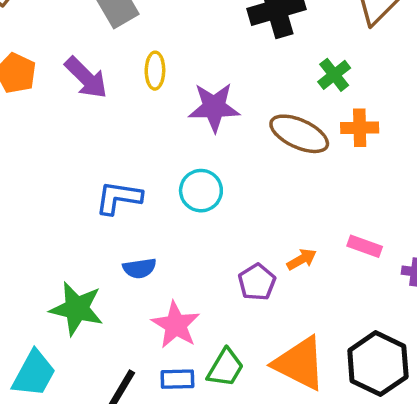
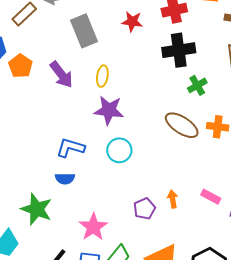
green cross: (334, 75) -> (197, 85), moved
purple star: (214, 107) -> (109, 110), moved
orange arrow: (302, 259) -> (173, 199), turned -78
blue semicircle: (139, 268) -> (65, 179), moved

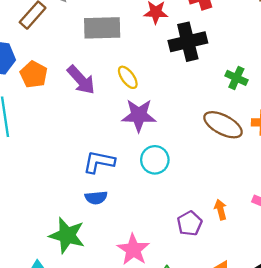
gray rectangle: (84, 31) -> (102, 28), turned -64
black cross: (179, 50) -> (188, 42), moved
yellow ellipse: (102, 76) -> (128, 77), turned -40
green cross: (197, 85) -> (236, 78), turned -30

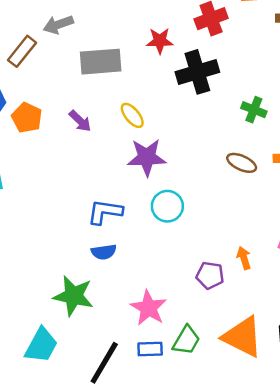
purple arrow: (81, 80) -> (80, 121), size x0.7
brown ellipse: (223, 125) -> (242, 163), size x0.7
purple pentagon: (190, 223) -> (210, 275), turned -30

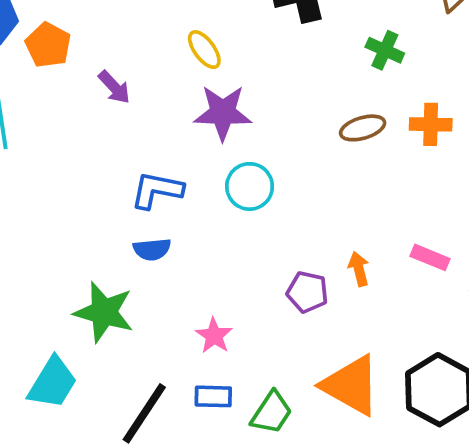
purple arrow: (80, 121) -> (114, 87), moved
brown ellipse: (242, 163) -> (363, 128), turned -44
pink star: (149, 308) -> (214, 336), size x0.7
green trapezoid: (186, 340) -> (272, 413), moved

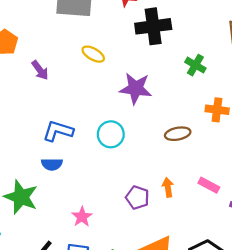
yellow ellipse: (204, 50) -> (93, 54), turned -30
purple star: (223, 113) -> (136, 89), moved
brown ellipse: (363, 128) -> (178, 134), moved

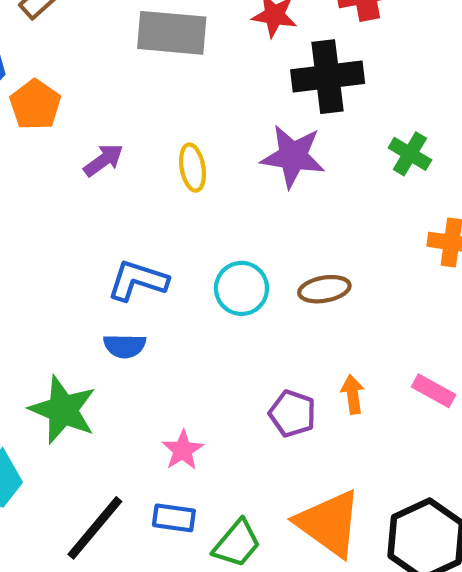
yellow ellipse: (93, 54) -> (193, 168), moved, turned 50
purple arrow: (40, 70) -> (103, 160), turned -90
purple star: (136, 89) -> (293, 156), moved
brown ellipse: (178, 134) -> (324, 289), moved

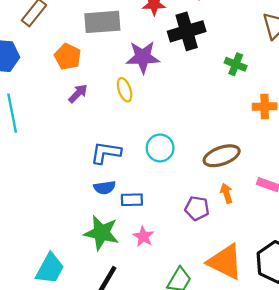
orange pentagon: (35, 105) -> (68, 57), moved
purple star: (293, 156) -> (143, 57), moved
brown ellipse: (324, 289) -> (222, 156), moved, size x1.4
green star: (63, 410) -> (101, 233), moved
blue rectangle: (174, 518) -> (132, 200), moved

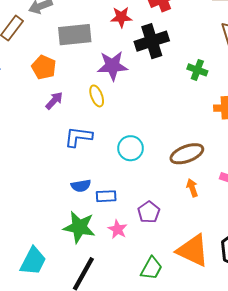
blue L-shape: (106, 153) -> (78, 137), moved
purple pentagon: (197, 208) -> (149, 212), moved, turned 30

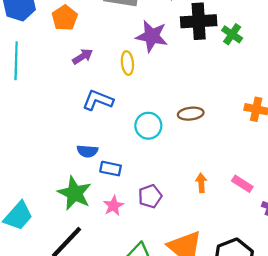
orange pentagon: (44, 67) -> (65, 18), moved
green cross: (197, 70) -> (232, 34), moved
brown ellipse: (187, 154) -> (191, 114), moved, size x0.7

